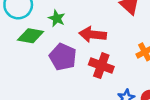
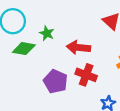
purple pentagon: (63, 57) -> (56, 81), moved

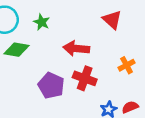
green star: (47, 33) -> (42, 22), moved

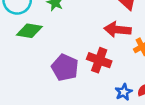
red arrow: (76, 48) -> (118, 30), moved

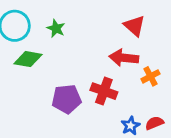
purple pentagon: (65, 68) -> (67, 99), turned -30

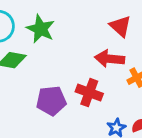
green star: (56, 28) -> (40, 29), size x1.5

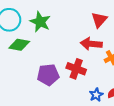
red triangle: (120, 26) -> (99, 20), turned 30

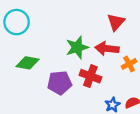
green star: (40, 22) -> (77, 47), moved, turned 30
green diamond: (19, 45) -> (28, 63), moved

